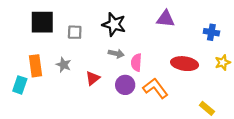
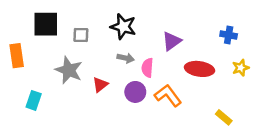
purple triangle: (165, 19) -> (172, 41), moved, turned -42
gray star: (64, 65) -> (69, 70), size x1.6
orange rectangle: (36, 66) -> (17, 56), moved
cyan rectangle: (20, 85) -> (34, 100), moved

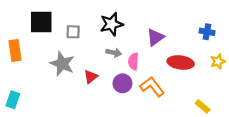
black star: (123, 27) -> (112, 24), turned -30
cyan rectangle: (34, 100) -> (13, 100), moved

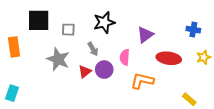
gray arrow: (114, 53) -> (93, 49), moved, turned 48
purple circle: (122, 83) -> (104, 70), moved
orange L-shape: (152, 87) -> (142, 81), turned -40

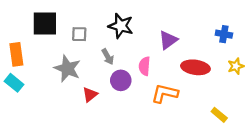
black star: (104, 22) -> (121, 26), turned 30
red triangle: (85, 72) -> (90, 95), moved
cyan rectangle: (12, 93) -> (14, 83), moved, turned -70

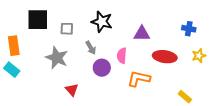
purple triangle: (168, 40) -> (142, 34), turned 36
red triangle: (90, 95) -> (72, 90), moved, turned -32

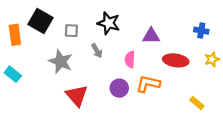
black square: (38, 20) -> (40, 21), turned 30
orange rectangle: (14, 46) -> (15, 35), moved
purple circle: (102, 68) -> (119, 88), moved
red triangle: (72, 90) -> (77, 96), size x1.6

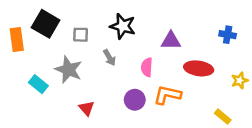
yellow star: (212, 59) -> (240, 80), moved
cyan rectangle: (13, 74) -> (38, 84), moved
red triangle: (77, 96) -> (87, 108), size x0.6

